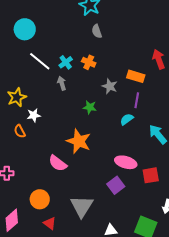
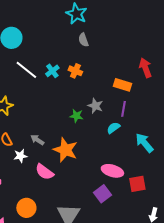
gray arrow: (62, 83) -> (37, 140), moved, turned -40
gray star: (110, 86) -> (95, 106), moved
white star: (34, 115) -> (20, 156), moved

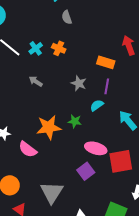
green star: (76, 116) -> (75, 121), moved
gray arrow: (37, 140) -> (36, 81), moved
orange star: (65, 150) -> (49, 127), turned -30
red square: (137, 184) -> (121, 161), size x1.4

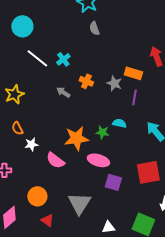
orange cross: (59, 48) -> (86, 81), moved
gray star: (79, 83) -> (114, 83), moved
cyan semicircle: (97, 105) -> (119, 123), moved, turned 48
pink ellipse: (96, 148) -> (98, 160), moved
purple square: (86, 171) -> (113, 182), turned -36

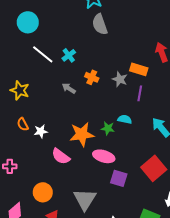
gray semicircle: (94, 28) -> (100, 24), size x1.5
yellow star: (14, 94) -> (20, 90), turned -30
white star: (31, 144) -> (41, 131), moved
red square: (148, 172) -> (154, 168), turned -30

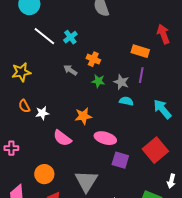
gray star: (120, 79) -> (121, 82), moved
yellow star: (20, 90) -> (21, 72), turned -30
green star: (108, 128) -> (98, 81), moved
orange star: (82, 134) -> (83, 116), size x0.7

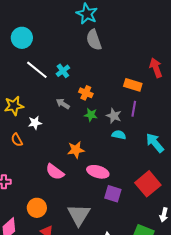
white star: (42, 113) -> (35, 123), moved

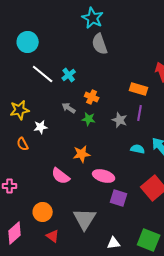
green star: (91, 115) -> (89, 119), moved
cyan semicircle: (119, 135) -> (138, 149), moved

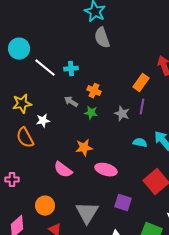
cyan circle: (28, 42) -> (19, 49), moved
cyan cross: (69, 75) -> (71, 69), turned 32
orange rectangle: (139, 89) -> (141, 83), turned -72
orange semicircle: (23, 144) -> (25, 138), size x1.5
purple square: (119, 198) -> (123, 203), moved

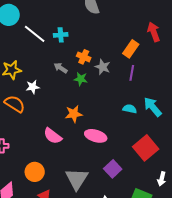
gray star: (122, 114) -> (103, 67), moved
orange semicircle: (25, 138) -> (15, 104), turned 150
purple square: (123, 203) -> (113, 169), turned 30

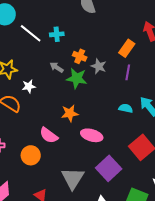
green star: (81, 79) -> (77, 78), size x1.5
purple square: (113, 169) -> (109, 168), size x1.4
orange circle: (35, 172) -> (31, 155), moved

